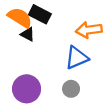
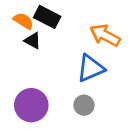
orange semicircle: (20, 18) -> (23, 21), size x0.7
orange arrow: (89, 30) -> (105, 35), turned 35

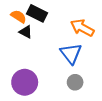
blue triangle: (91, 68) -> (71, 53), turned -45
gray circle: (84, 105) -> (75, 82), moved

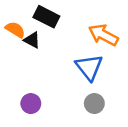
orange semicircle: (19, 16) -> (15, 30), moved
purple circle: (25, 82) -> (31, 104), size x0.6

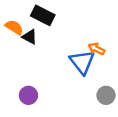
orange arrow: (103, 35) -> (96, 49), moved, size x0.6
gray circle: (94, 104) -> (106, 95), moved

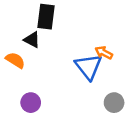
black rectangle: (43, 15) -> (46, 17), turned 70
orange semicircle: (14, 27) -> (15, 60), moved

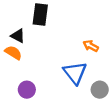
black triangle: (32, 40) -> (18, 36), moved
blue triangle: (88, 67) -> (75, 73), moved

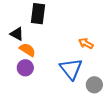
orange semicircle: (13, 53) -> (27, 50), moved
purple circle: (27, 90) -> (25, 68), moved

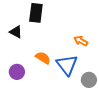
orange semicircle: (27, 50) -> (43, 58), moved
purple circle: (25, 68) -> (17, 72), moved

